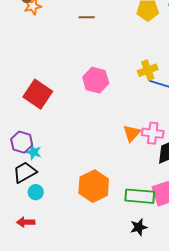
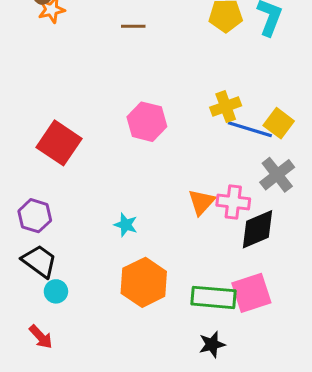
cyan star: (34, 152) -> (126, 225), moved
black trapezoid: (25, 172) -> (39, 261), turned 65
red arrow: (26, 222) -> (41, 337), turned -132

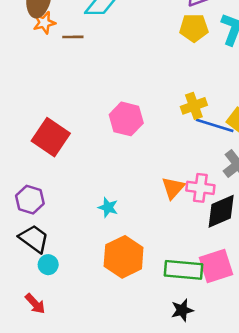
brown line: (133, 26) -> (73, 37), moved

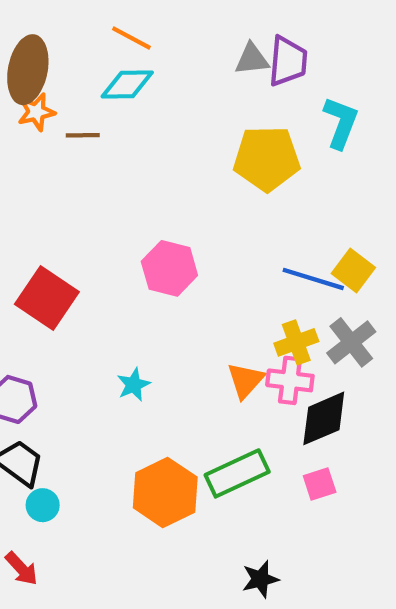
yellow pentagon: (194, 28) -> (267, 158), moved, size x1.4
yellow cross: (194, 106) -> (296, 342), moved
cyan star: (108, 207) -> (134, 385), moved, turned 30
pink square: (216, 266) -> (320, 484), moved, size x0.6
green rectangle: (183, 270) -> (237, 473), moved, turned -30

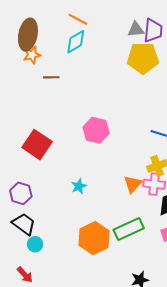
cyan diamond: (127, 84) -> (76, 42), turned -30
brown line: (83, 135) -> (51, 77), moved
yellow pentagon: (267, 158) -> (143, 58), moved

